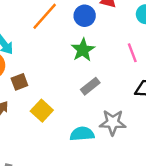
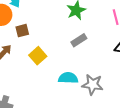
gray star: (113, 122) -> (93, 85), moved

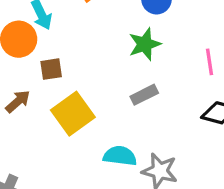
yellow square: (38, 56) -> (73, 114), size x1.4

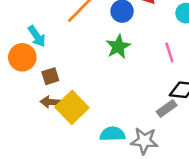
gray rectangle: (144, 95) -> (167, 108), moved
brown arrow: (18, 101) -> (51, 102), moved, turned -126

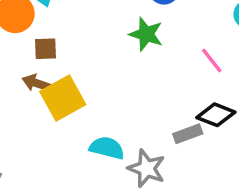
green star: (118, 47) -> (146, 34), turned 30
pink line: (169, 52) -> (212, 61), turned -36

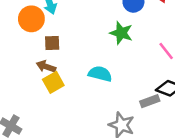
yellow square: (63, 98) -> (53, 82), moved, size x0.7
cyan semicircle: (107, 148) -> (100, 74), moved

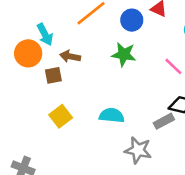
brown arrow: (46, 67) -> (70, 56), moved
cyan semicircle: (100, 74) -> (112, 116), moved

